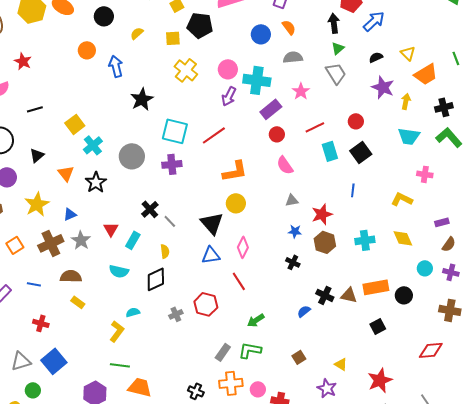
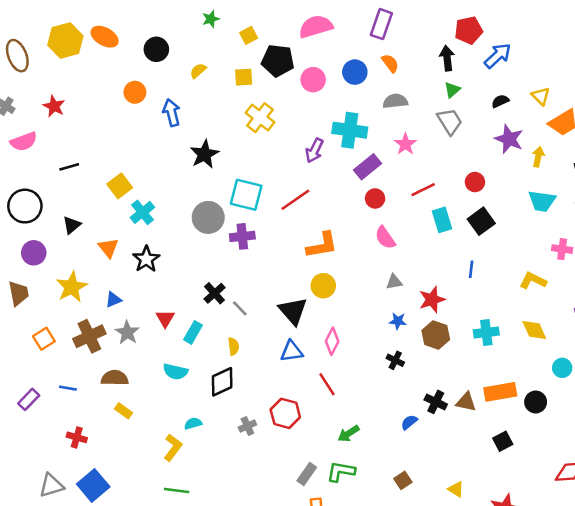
pink circle: (228, 69) -> (313, 80), moved
gray circle: (132, 156) -> (208, 217), moved

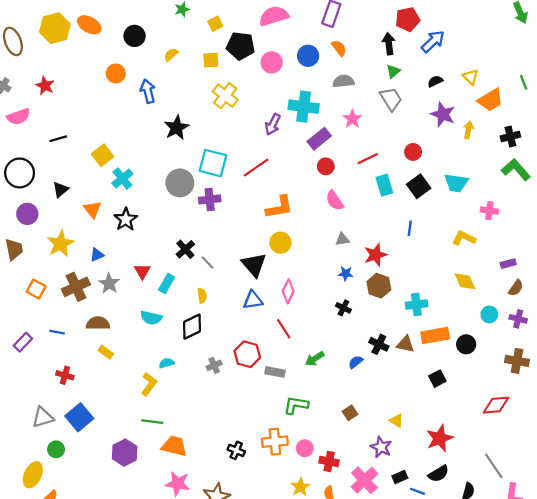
cyan trapezoid: (542, 201) -> (456, 183), moved
cyan cross: (486, 332) -> (416, 305), moved
orange square: (44, 339) -> (36, 289), turned -30
green arrow: (349, 434) -> (315, 359), moved
gray rectangle: (307, 474) -> (275, 372), moved, turned 66

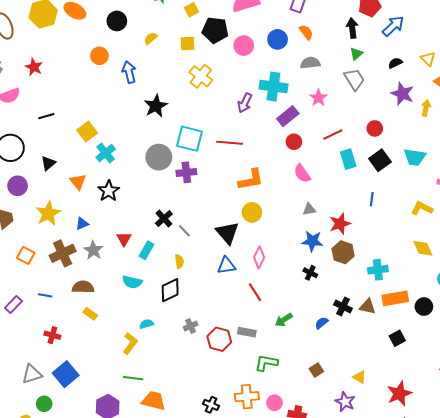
red line: (256, 167) -> (229, 143), turned 40
blue star: (346, 274) -> (312, 241), size x1.5
red hexagon: (247, 354) -> (219, 339), moved

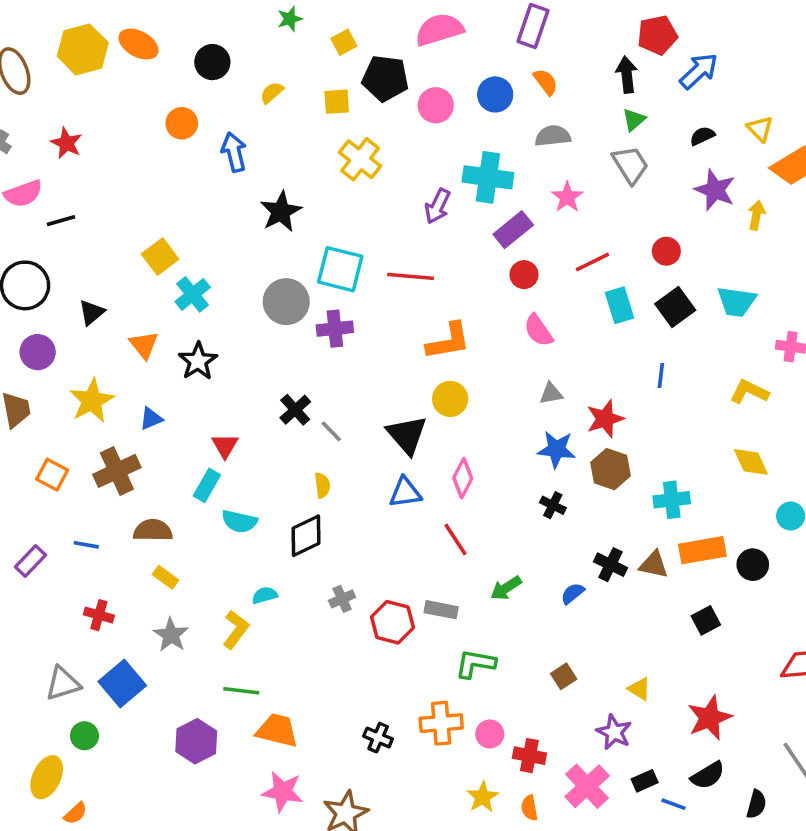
black line: (46, 116) -> (61, 221), moved
gray star: (93, 250) -> (171, 635), moved
cyan rectangle: (147, 250) -> (207, 485), moved

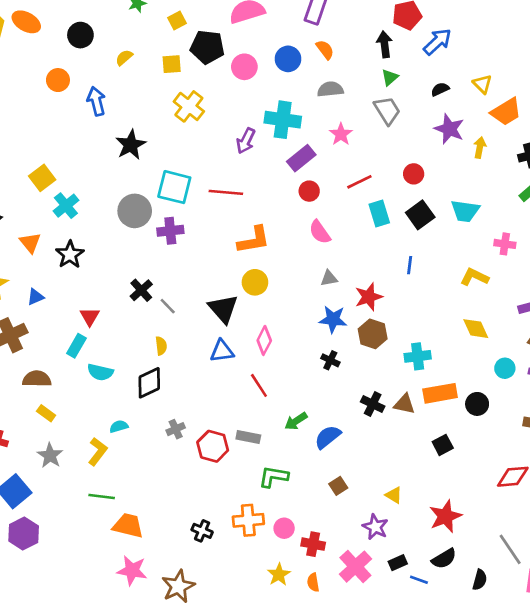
blue semicircle: (573, 593) -> (328, 437), moved, size x1.5
purple hexagon: (196, 741) -> (24, 533), moved

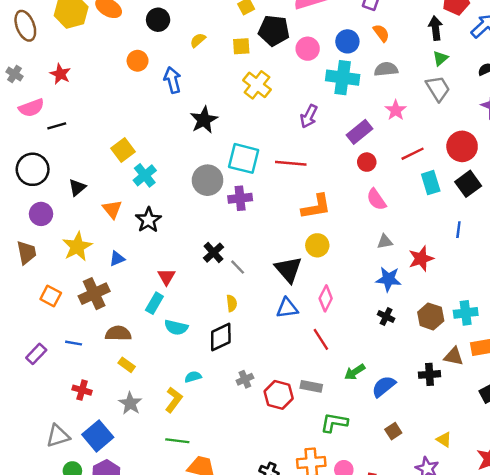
cyan cross: (283, 120) -> (343, 78), moved
red circle: (414, 174) -> (462, 146), size x1.6
brown hexagon: (373, 334) -> (431, 316), moved
black cross: (373, 404) -> (429, 374), moved, turned -30

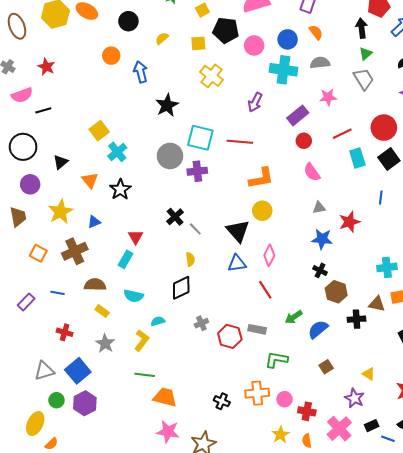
pink star: (396, 110) -> (328, 97), turned 30
brown hexagon: (431, 316) -> (336, 292), moved
cyan semicircle: (176, 327) -> (134, 296), moved

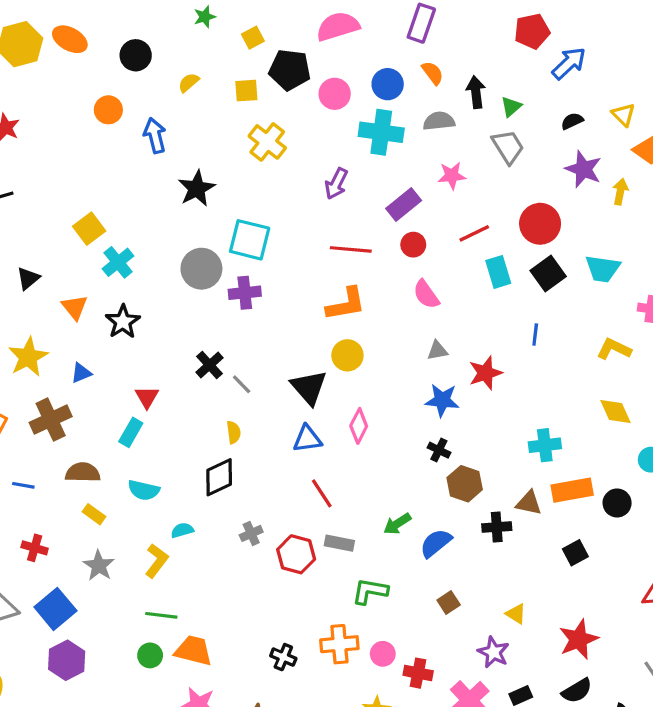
black arrow: (362, 28) -> (476, 92), moved
red line: (240, 142) -> (351, 249), moved
red line: (265, 290) -> (322, 493), moved
green circle: (56, 400) -> (150, 655), moved

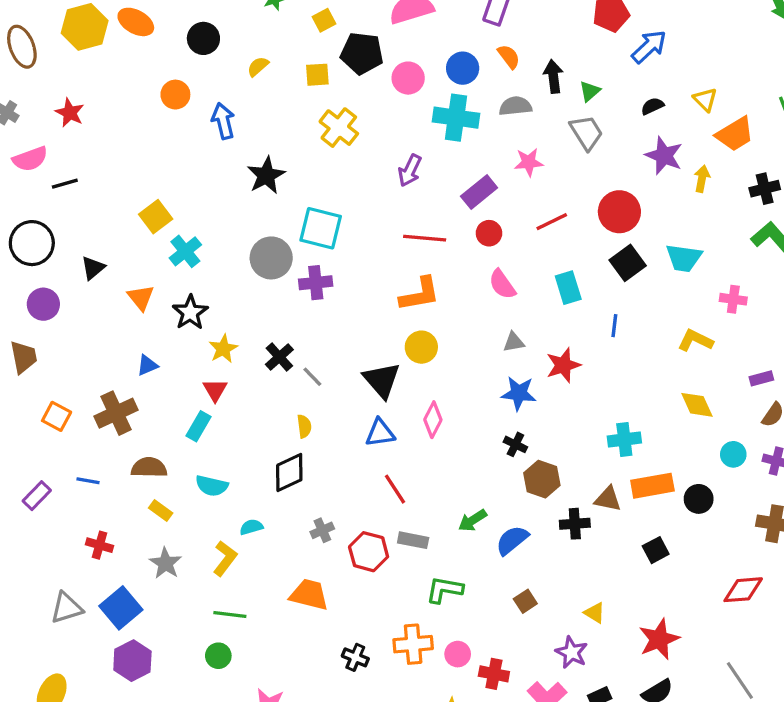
cyan rectangle: (498, 272) -> (568, 288), moved
yellow star: (28, 357) -> (223, 349), moved, size x0.7
orange trapezoid: (193, 651) -> (309, 595), moved

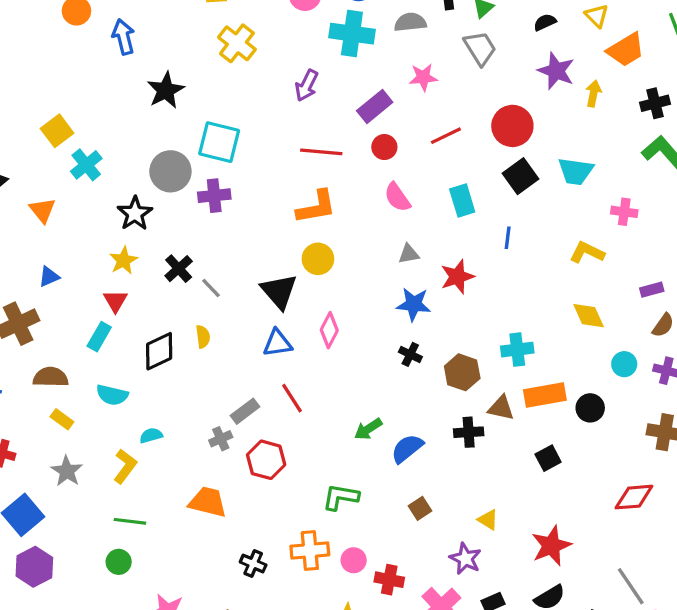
black star: (190, 312) -> (135, 213), moved
black diamond: (289, 473) -> (159, 351), moved
brown hexagon: (542, 479) -> (462, 372), moved
gray rectangle: (413, 540) -> (245, 411), moved, turned -48

